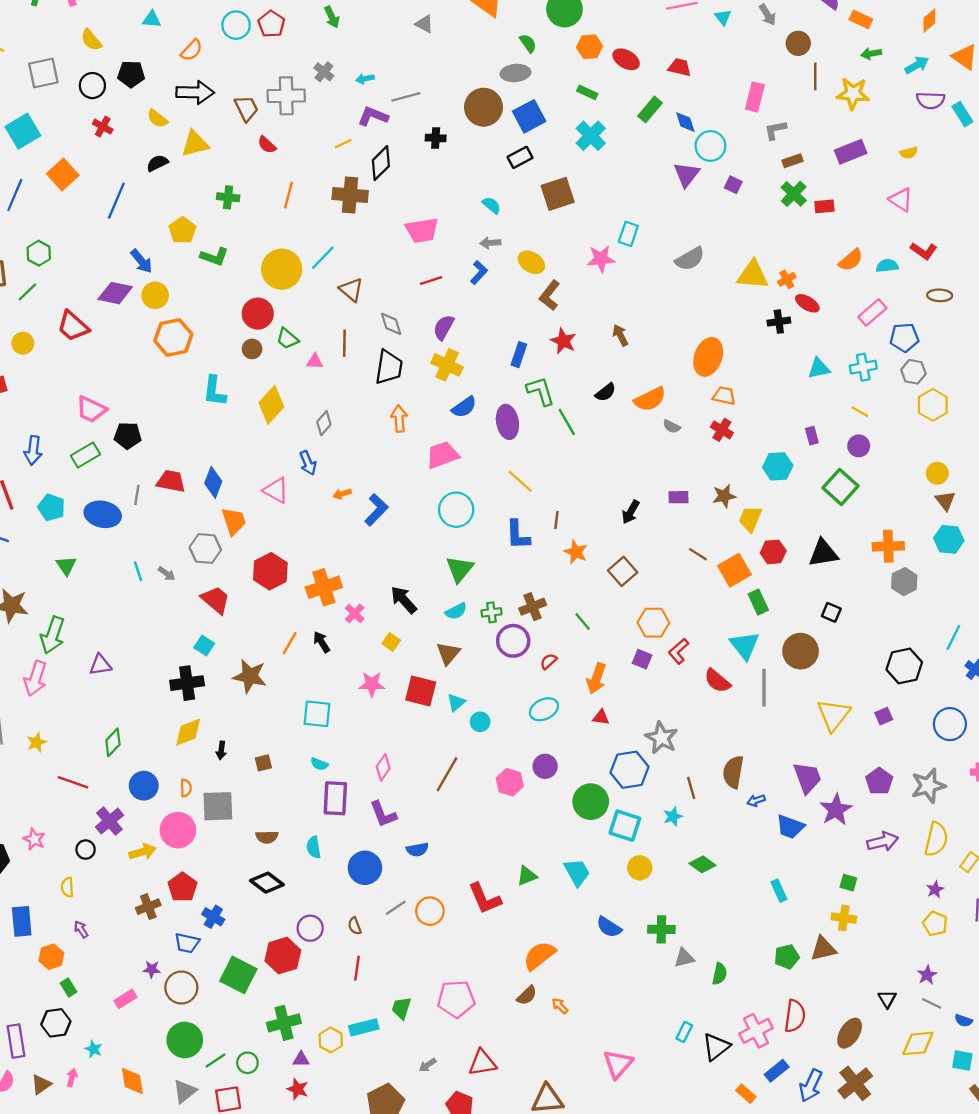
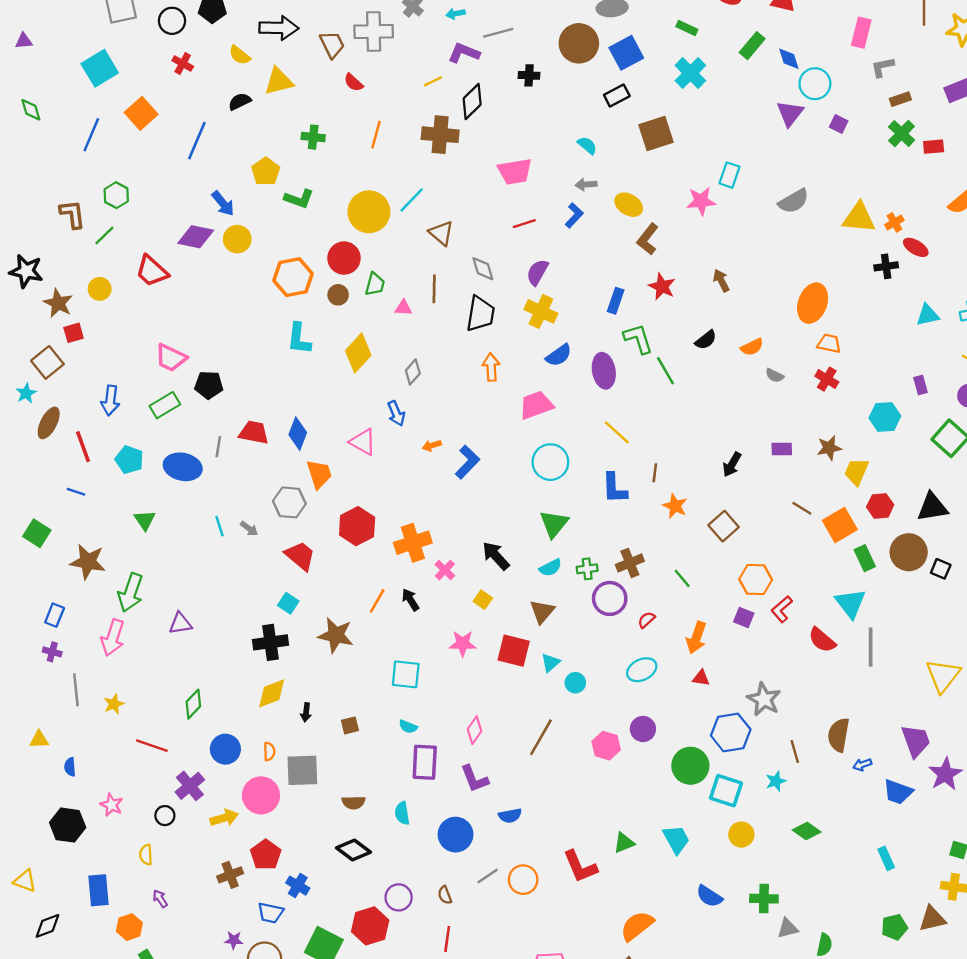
orange hexagon: (173, 338) -> (293, 277), moved
green trapezoid: (287, 339) -> (375, 284), turned -115
orange semicircle: (650, 399) -> (752, 347), size x0.7
brown circle: (801, 651) -> (909, 552), moved

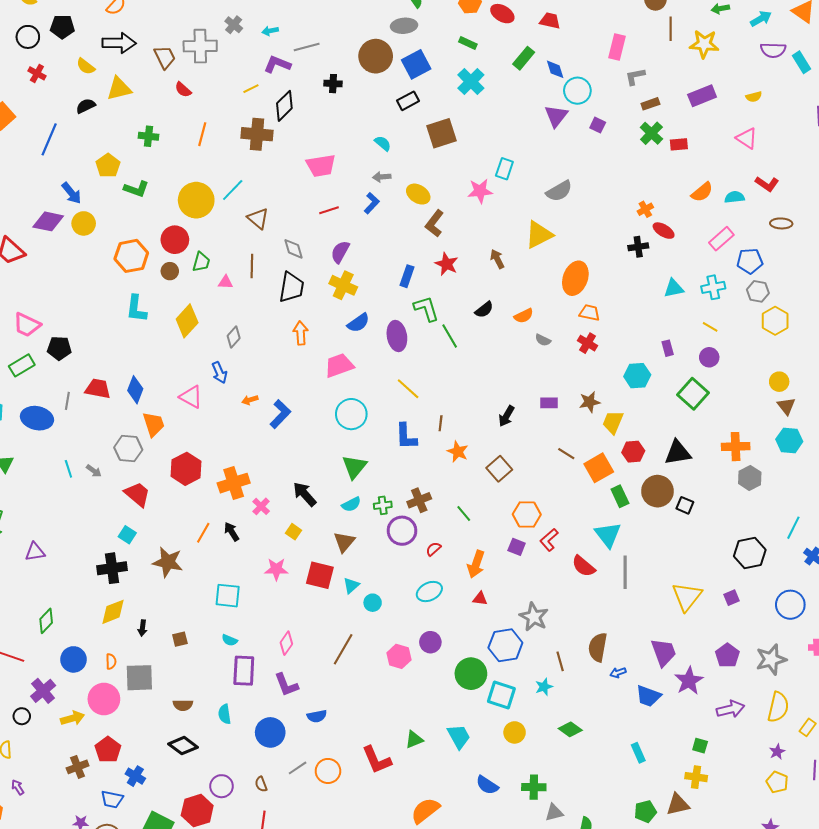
yellow triangle: (859, 218) -> (539, 235), moved, turned -32

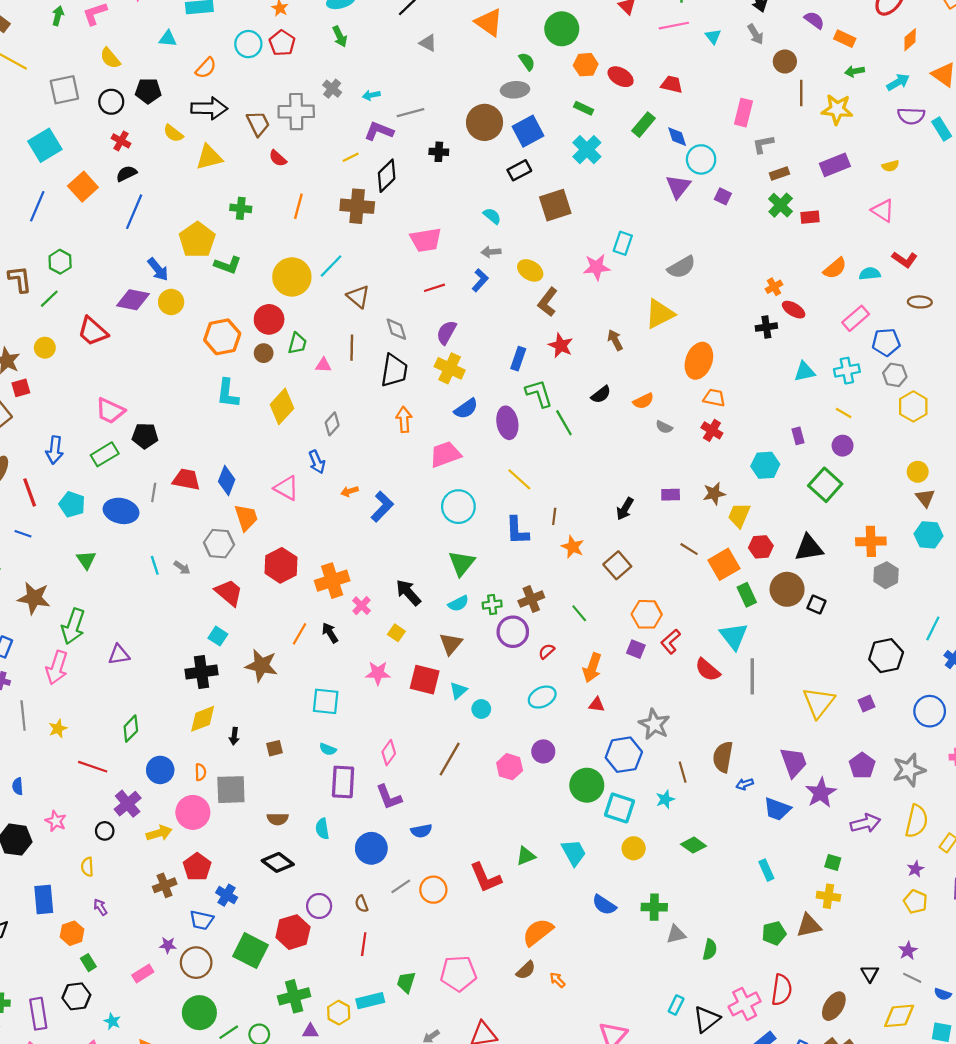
black semicircle: (86, 106) -> (126, 174), moved
yellow pentagon: (108, 166) -> (197, 240), size x1.4

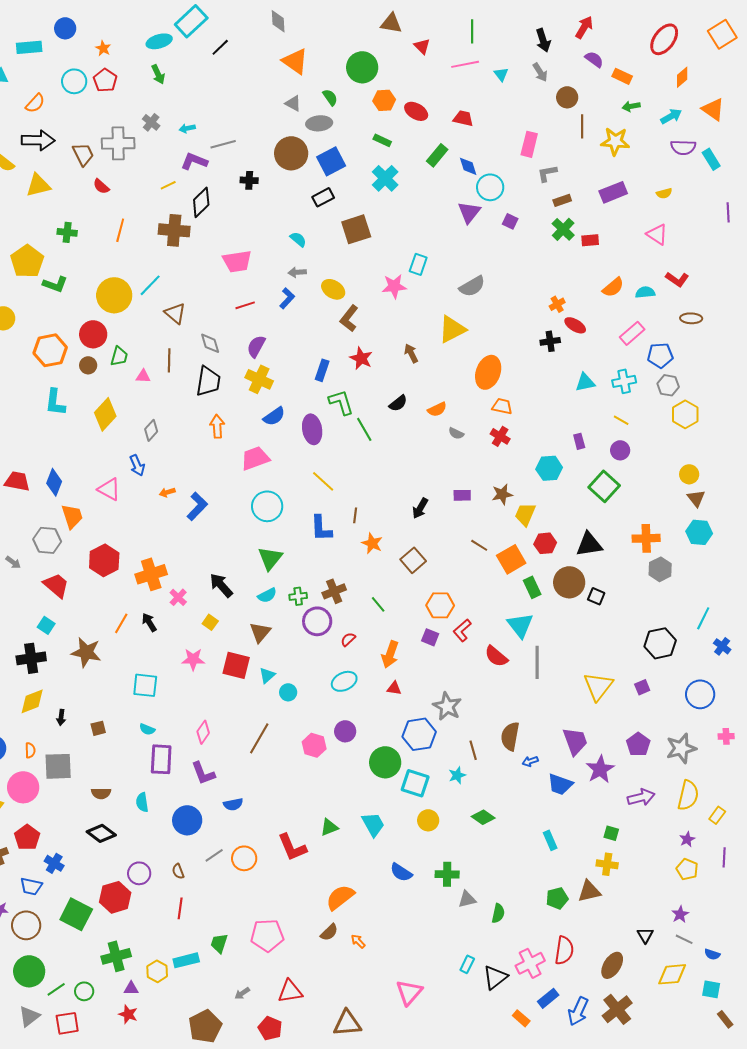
gray triangle: (428, 43) -> (293, 103), moved

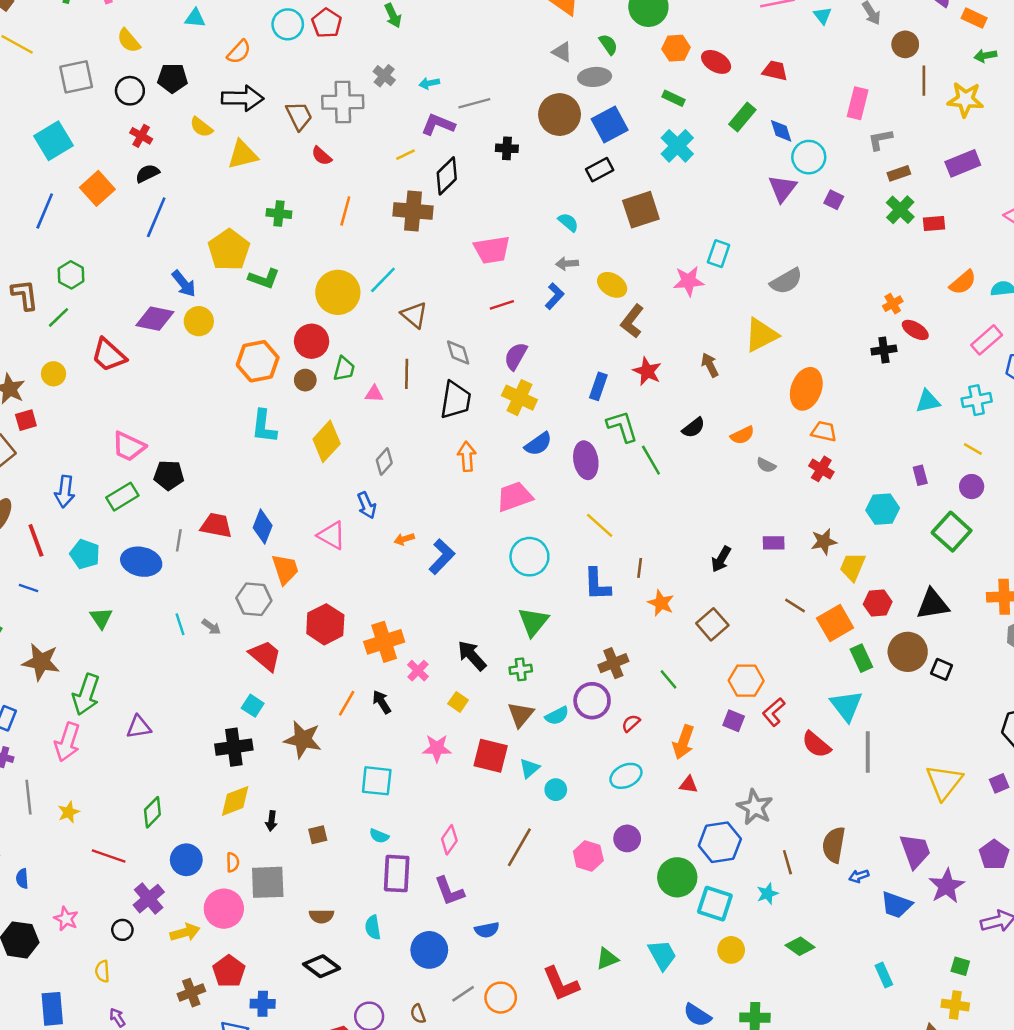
cyan semicircle: (267, 595) -> (557, 716), moved
green cross: (298, 596) -> (521, 669), moved
blue cross: (54, 863) -> (263, 1004), turned -30

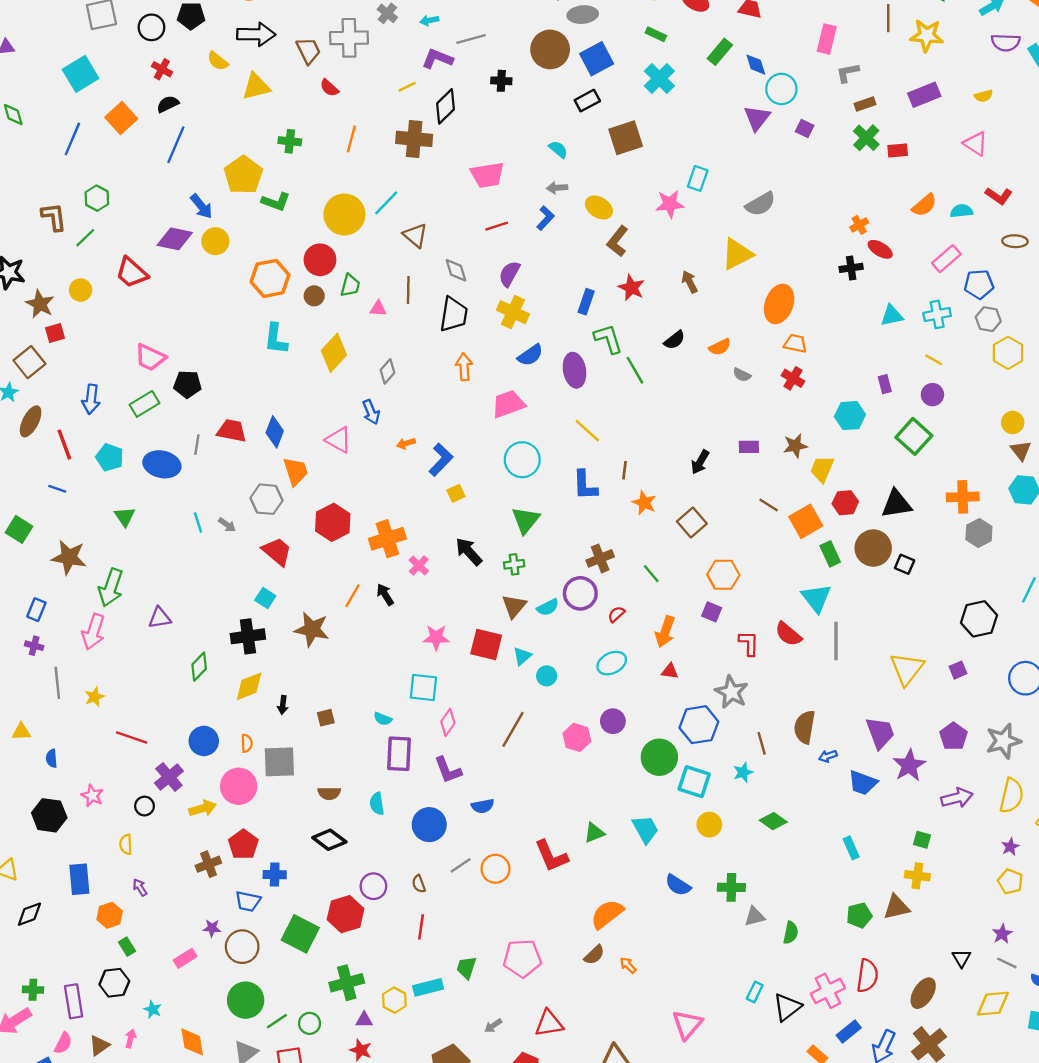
yellow square: (458, 702) -> (456, 493), moved, turned 30
red L-shape: (774, 712) -> (749, 643), moved, turned 132
cyan square: (377, 781) -> (423, 687), moved
green diamond: (152, 812) -> (199, 667), moved

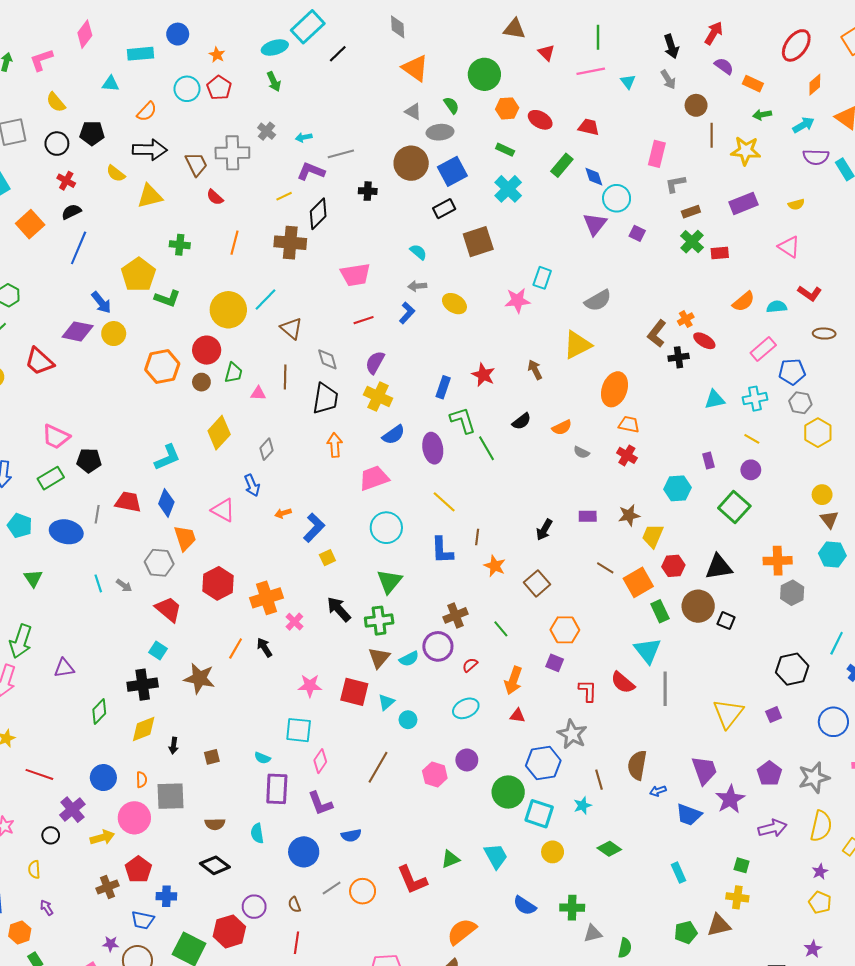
brown L-shape: (618, 241) -> (657, 334), moved
cyan L-shape: (276, 339) -> (167, 457), moved, turned -120
green cross: (514, 564) -> (379, 621), size x1.5

